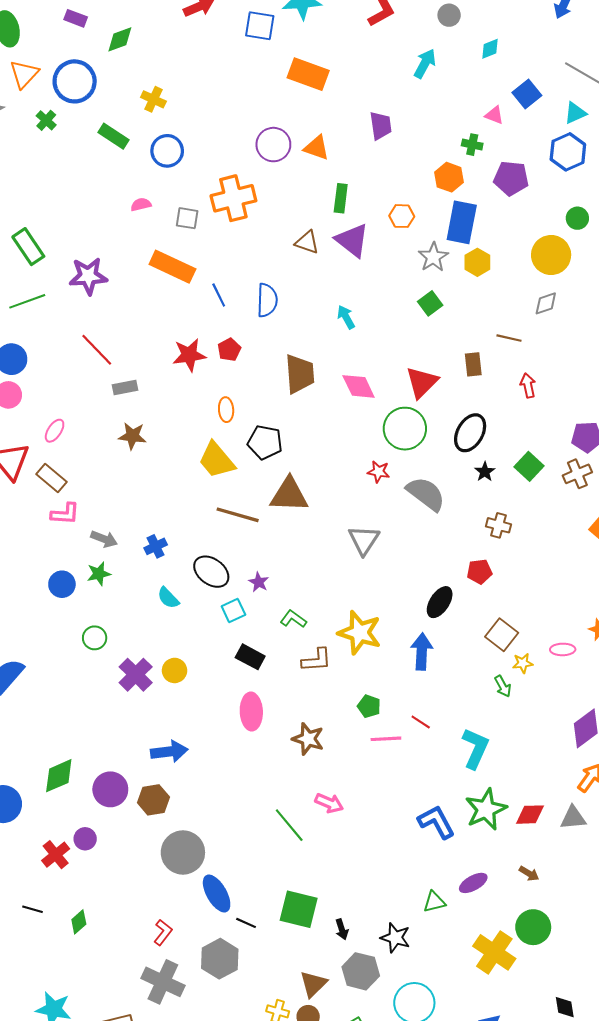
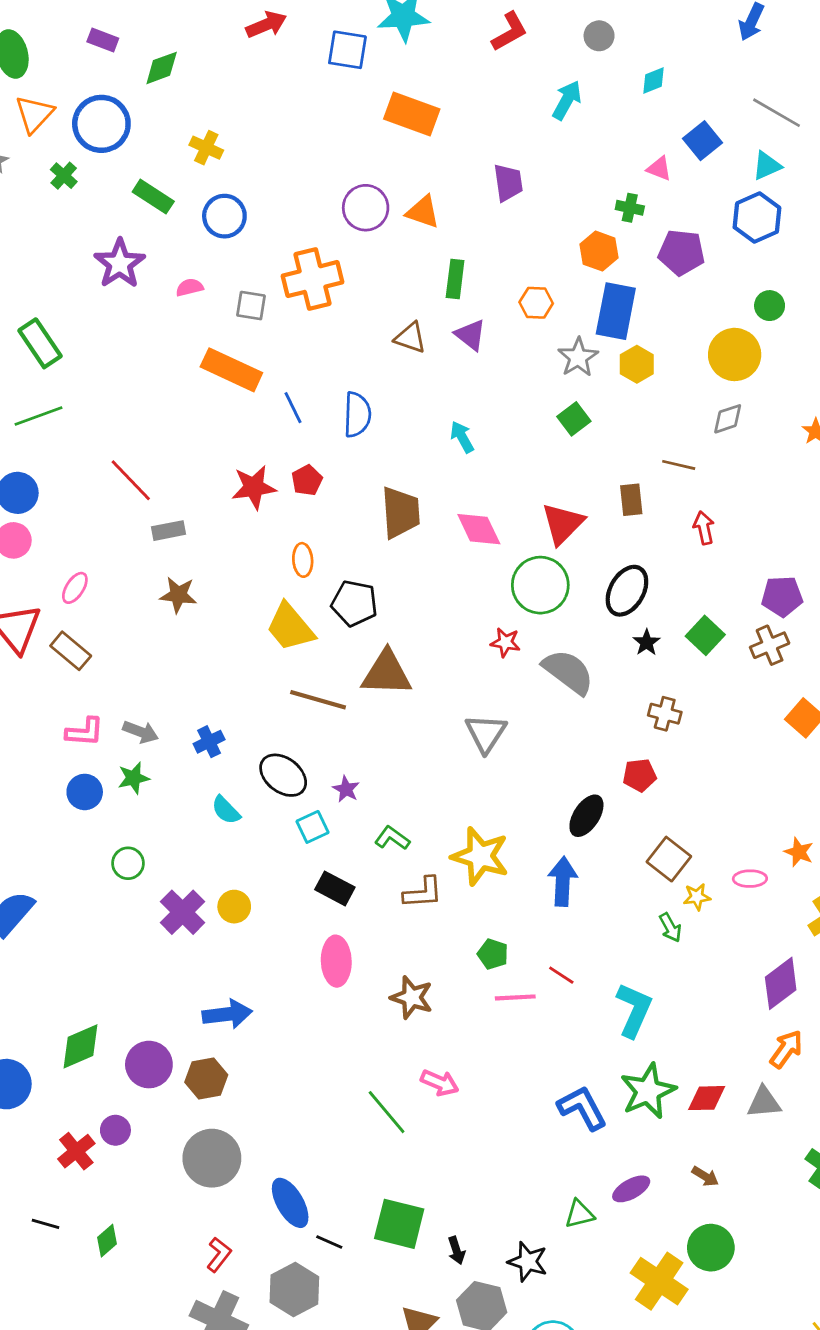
purple triangle: (352, 240) -> (470, 335), size x0.7
purple star: (88, 276) -> (120, 264), moved, turned -30
pink L-shape: (65, 514) -> (85, 732), moved
gray circle: (183, 852) -> (212, 1158), moved

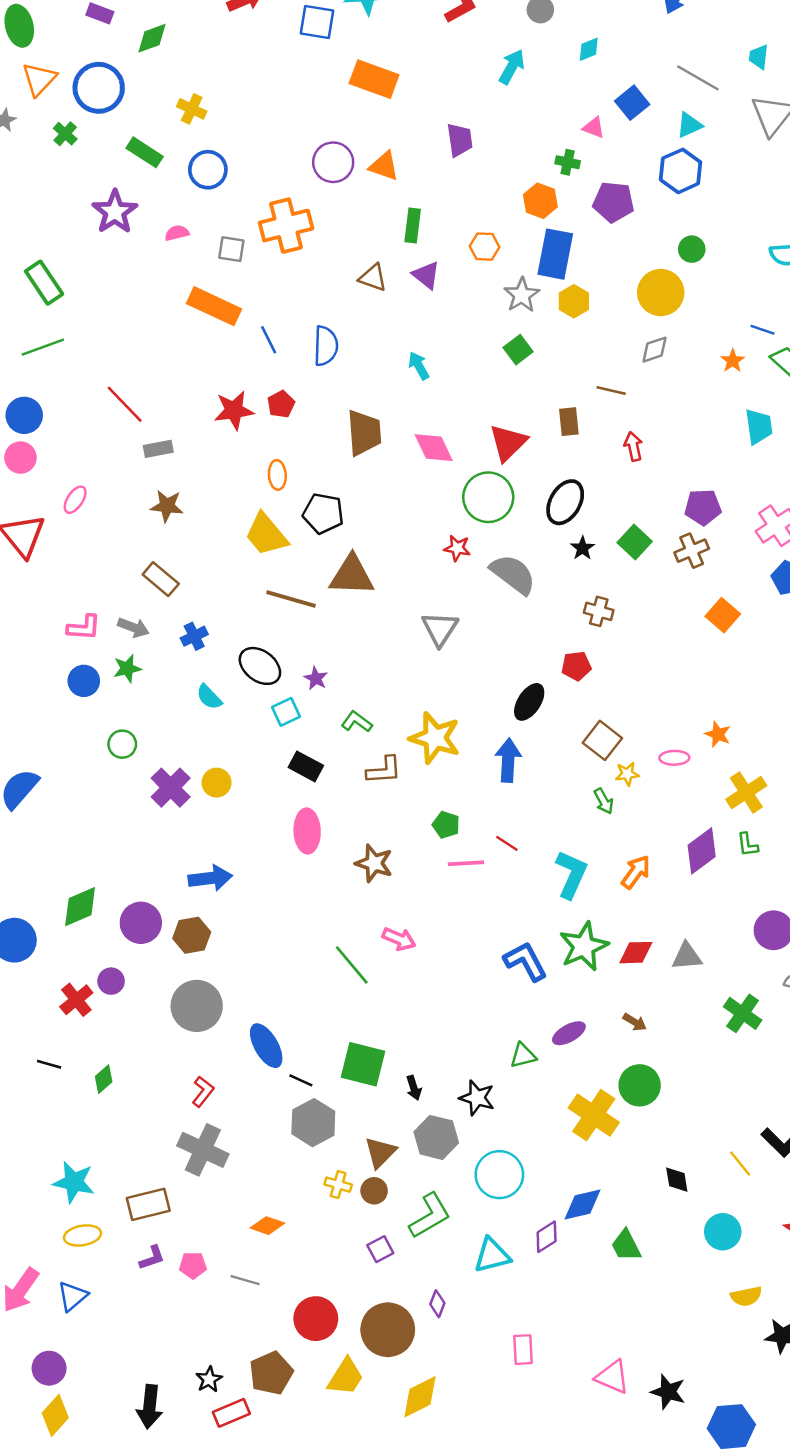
brown rectangle: (71, 651) -> (161, 579), moved
orange arrow: (786, 1049) -> (636, 872), moved
gray hexagon: (294, 1290) -> (313, 1123), moved

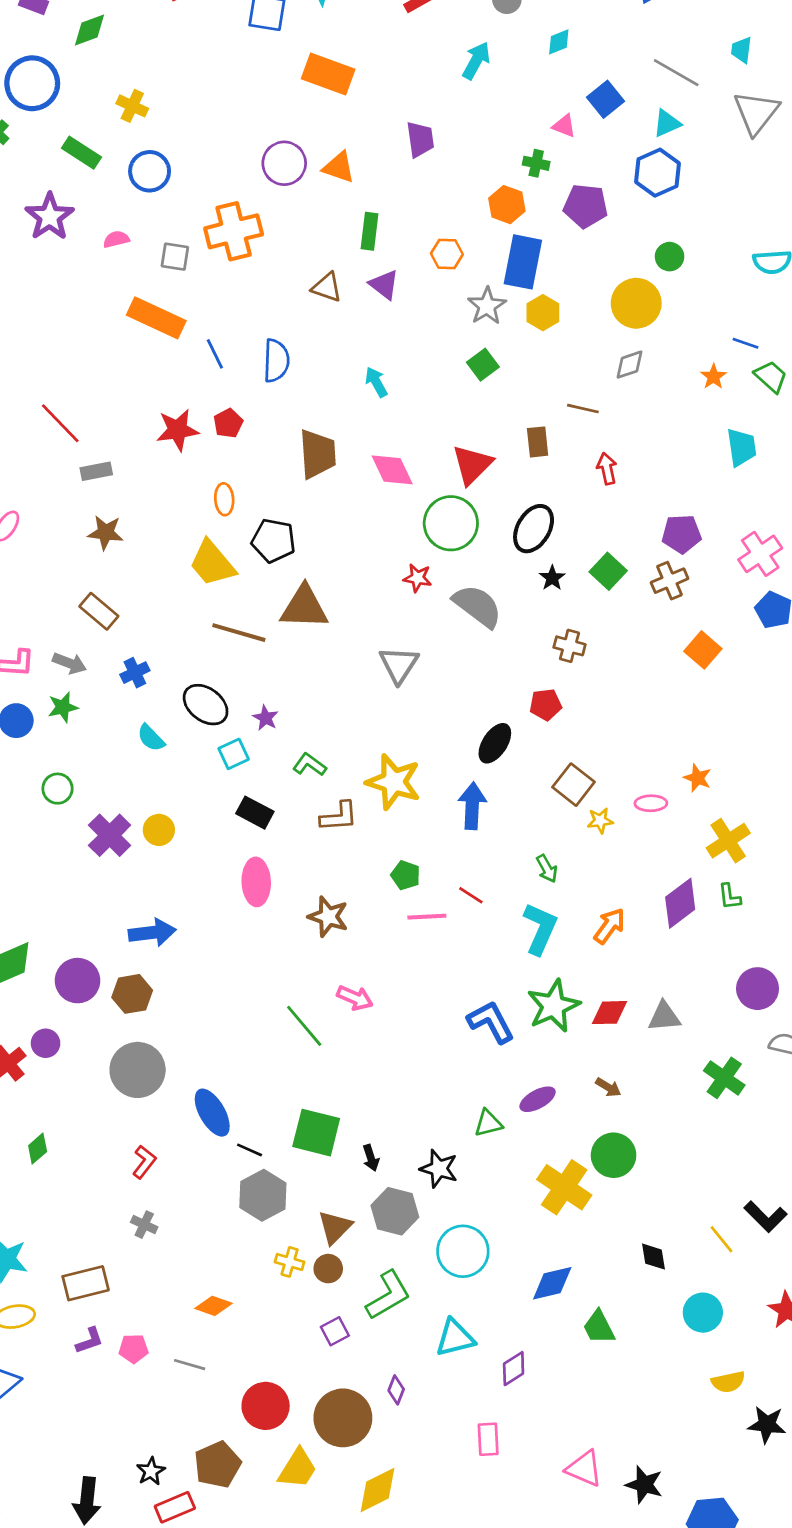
green arrow: (604, 801) -> (547, 869), moved
gray cross: (203, 1150) -> (144, 1225), size x0.5
purple diamond: (547, 1237) -> (514, 1369), moved

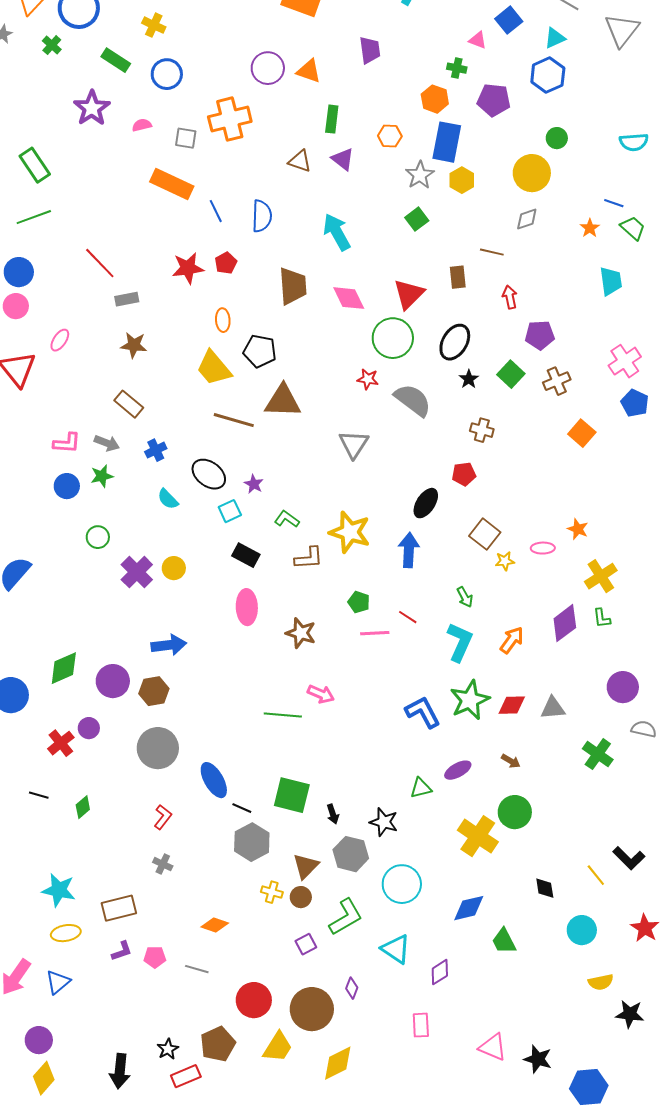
cyan arrow: (376, 382) -> (337, 232), size x1.6
purple pentagon: (682, 534) -> (540, 335), moved
green line: (304, 1026) -> (283, 715), turned -45
cyan triangle: (455, 1338) -> (396, 949), turned 48

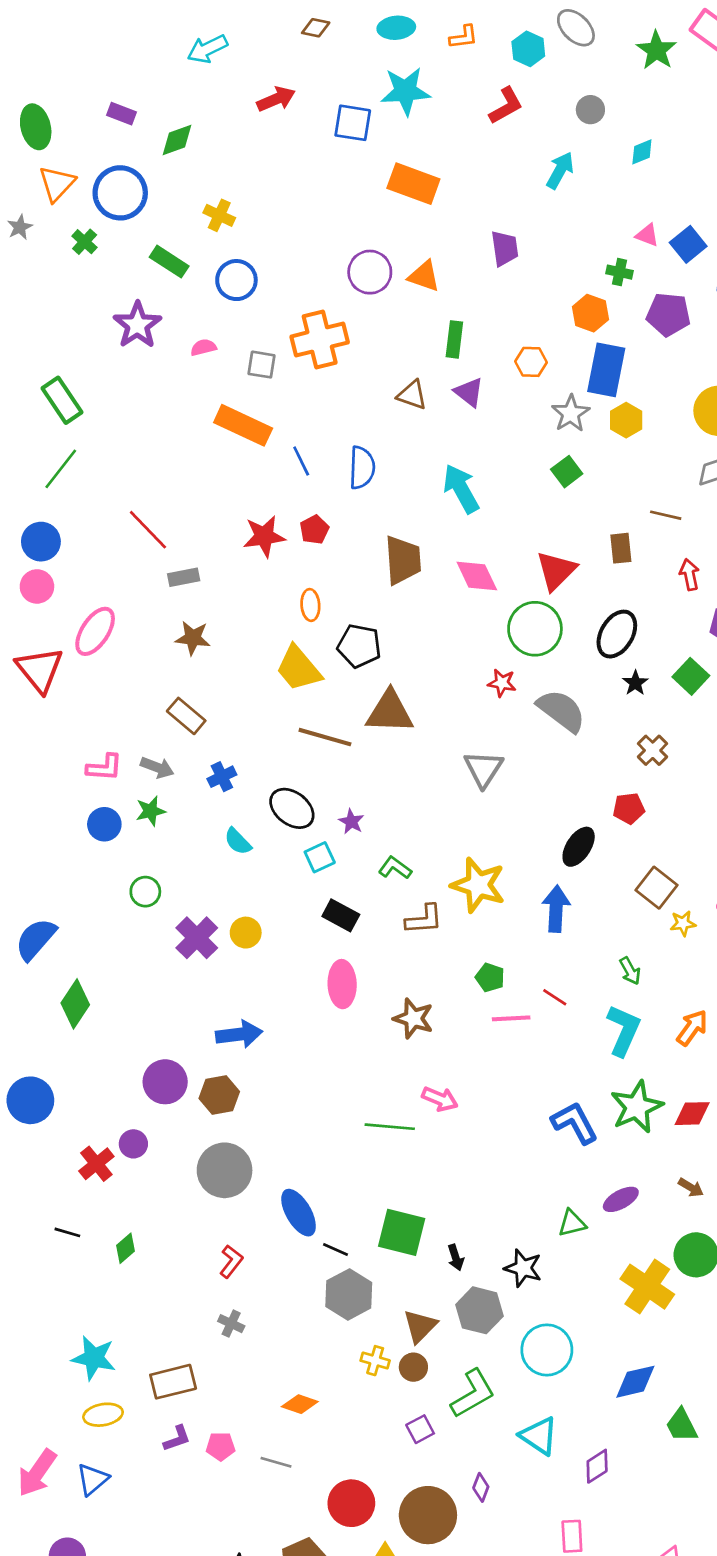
blue square: (509, 20) -> (688, 244), moved
green line: (34, 217) -> (61, 469), turned -32
pink ellipse: (60, 340) -> (95, 631), size x1.6
brown cross: (482, 430) -> (653, 750), turned 30
green diamond: (64, 668) -> (75, 1004), moved, turned -33

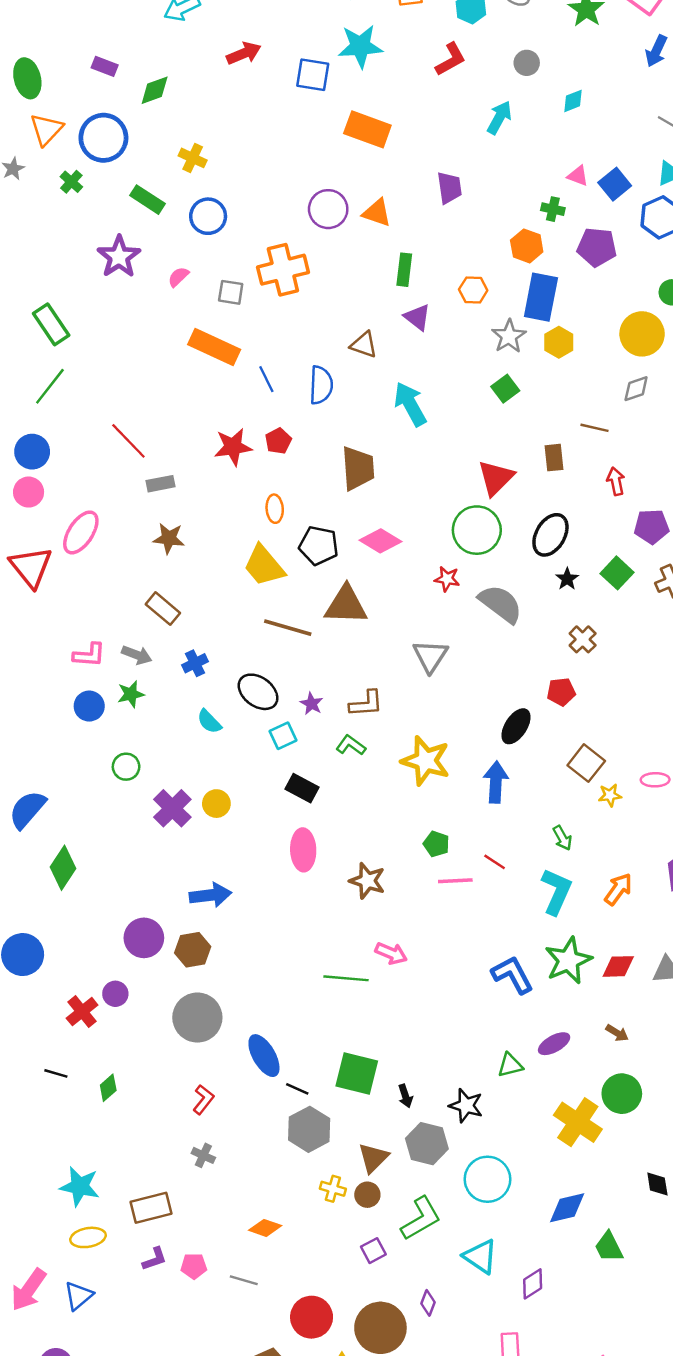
pink semicircle: (203, 347) -> (178, 277), turned -30
brown triangle: (412, 395) -> (364, 345), moved
pink diamond: (477, 576) -> (380, 541), moved, turned -33
brown L-shape: (424, 919) -> (366, 704), moved

